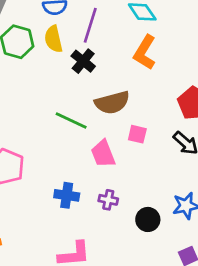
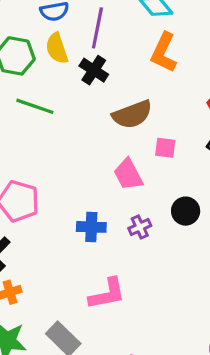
green line: (71, 120) -> (35, 106), moved
purple cross: (108, 200) -> (140, 227), turned -30
black circle: (148, 219) -> (186, 211), moved

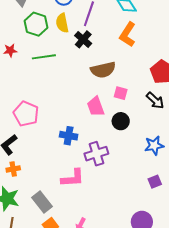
green line: (35, 106) -> (44, 57), turned -35
black circle: (186, 211) -> (121, 121), moved
purple cross: (140, 227) -> (96, 154), moved, size x1.6

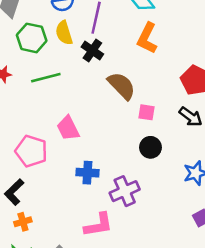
brown semicircle: (103, 70) -> (122, 86), turned -115
pink trapezoid: (96, 106) -> (68, 128), moved

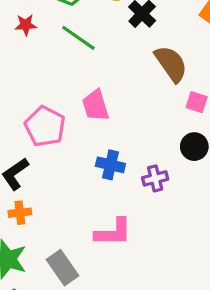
green line: (46, 78) -> (78, 38), turned 40
purple cross: (125, 191) -> (155, 178), moved, size x0.7

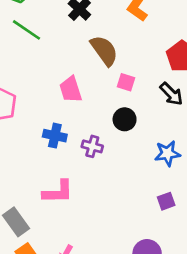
pink trapezoid: (96, 106) -> (71, 89), moved
purple cross: (155, 178) -> (92, 146), turned 30

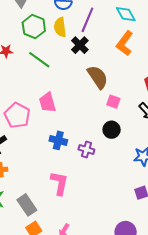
pink trapezoid: (71, 89) -> (47, 102), moved
pink L-shape: (58, 192) -> (59, 183), turned -80

